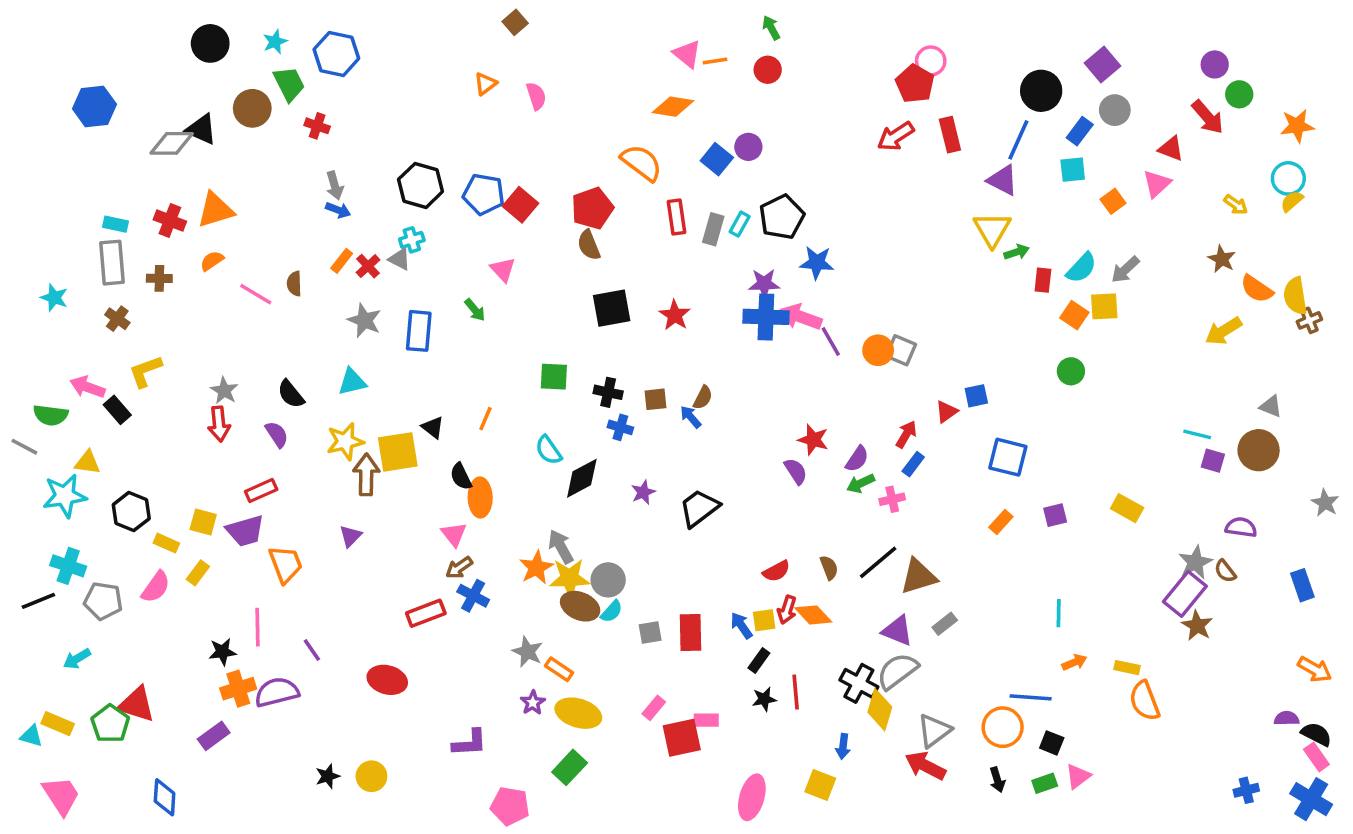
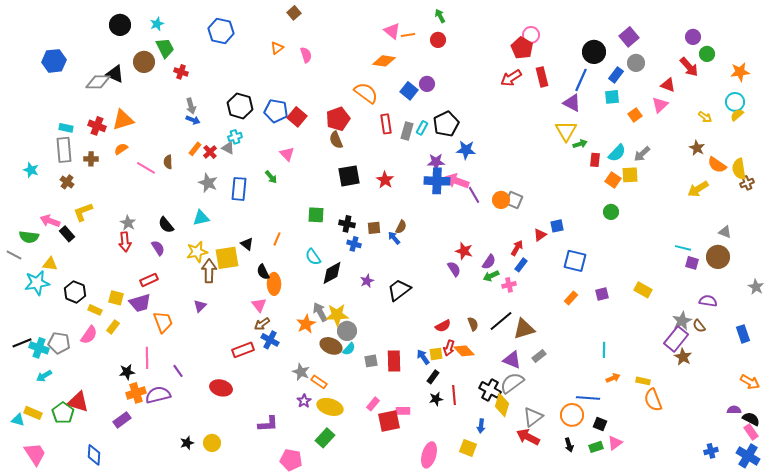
blue hexagon: (336, 54) -> (221, 31), moved
cyan cross: (68, 566) -> (39, 348), moved
yellow star: (570, 578) -> (337, 315), moved

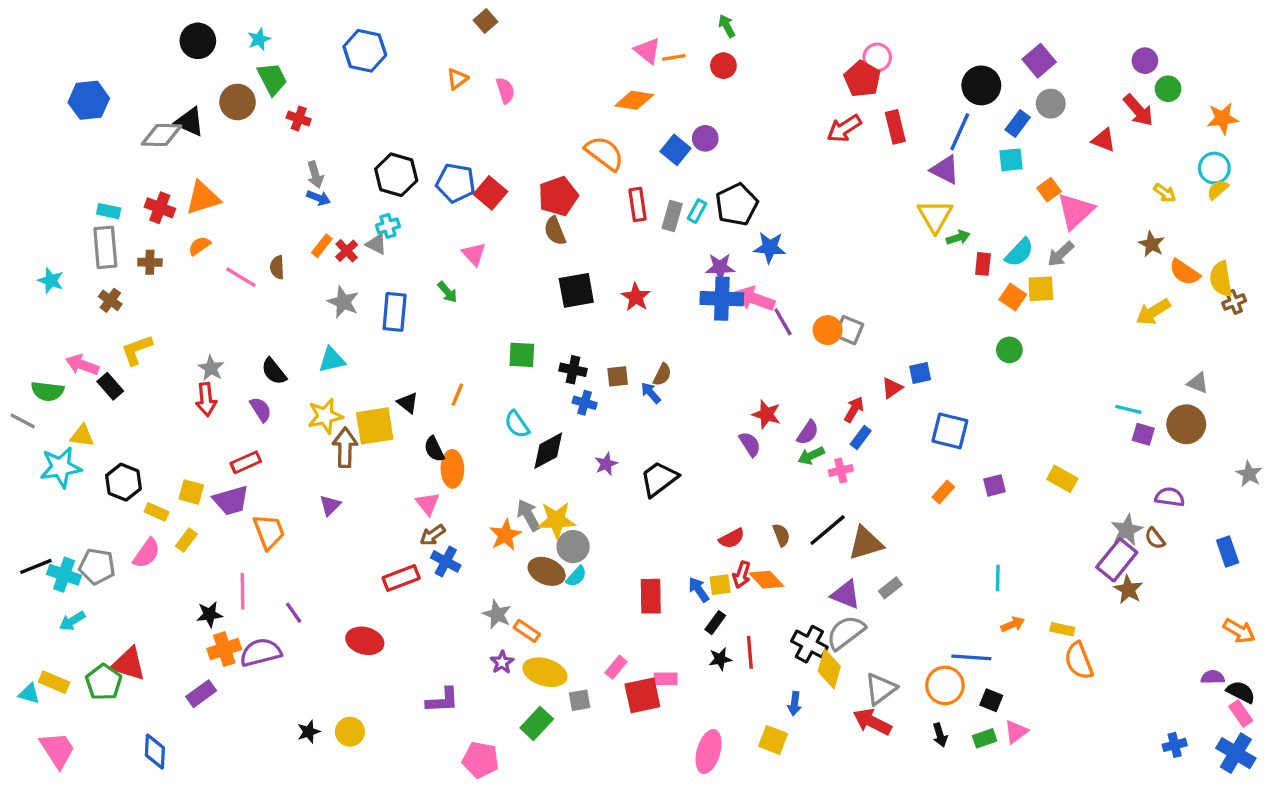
pink triangle: (660, 105) -> (1075, 211), moved, size x1.4
gray square: (371, 361) -> (580, 700), moved

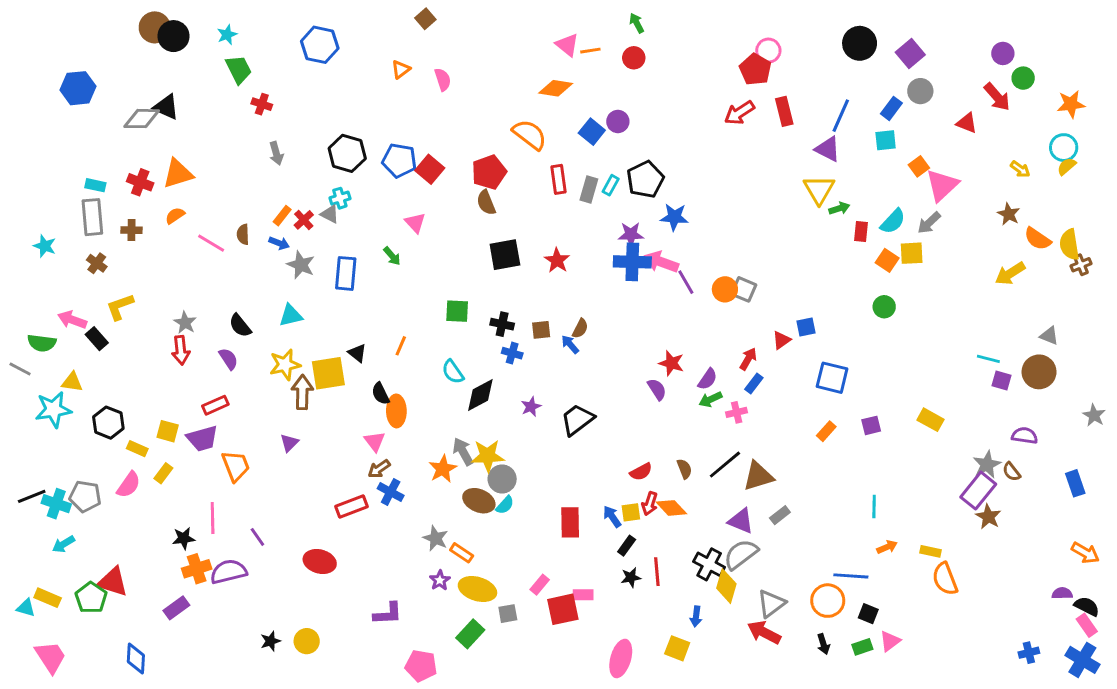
black circle: (981, 85) -> (860, 43), moved
brown circle: (238, 102) -> (155, 27), moved
blue arrow: (319, 198) -> (279, 243), moved

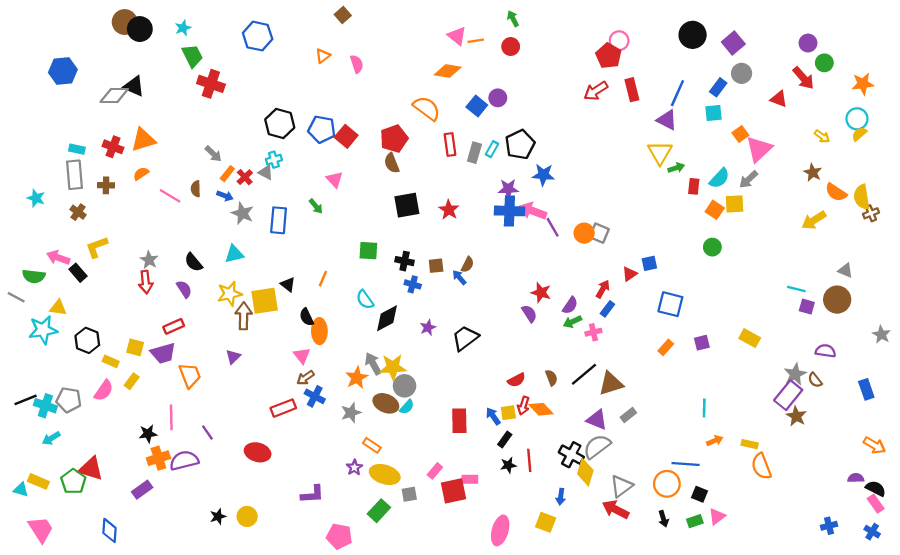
red cross: (262, 104) -> (211, 84), size x1.6
gray arrow: (276, 153) -> (213, 154), moved, turned -30
gray star: (435, 538) -> (351, 413), moved, turned 30
blue cross: (1082, 660) -> (872, 532), size x0.6

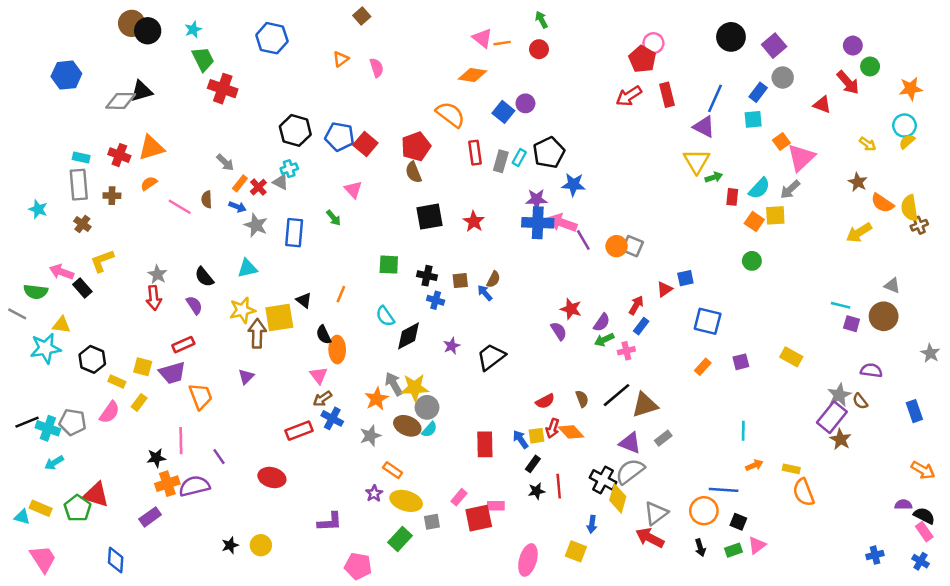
black triangle: (134, 86) -> (141, 91), turned -40

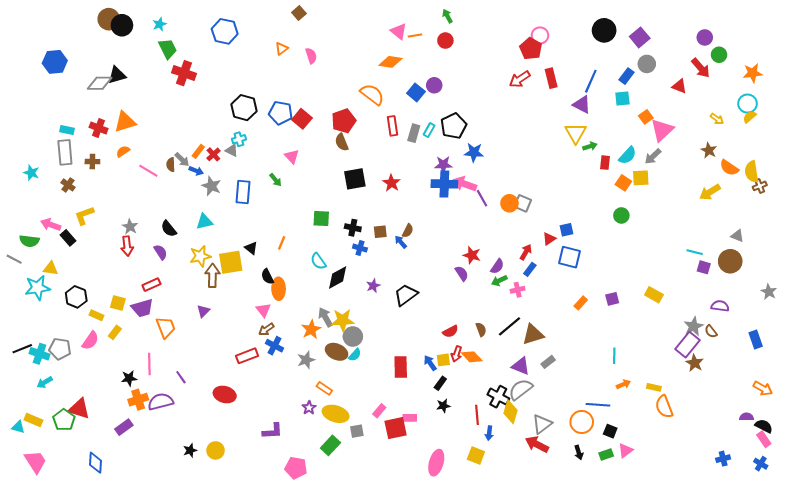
gray arrow: (225, 162) -> (182, 160), moved
blue square: (708, 321) -> (569, 257), moved
red line: (559, 486) -> (477, 415), moved

